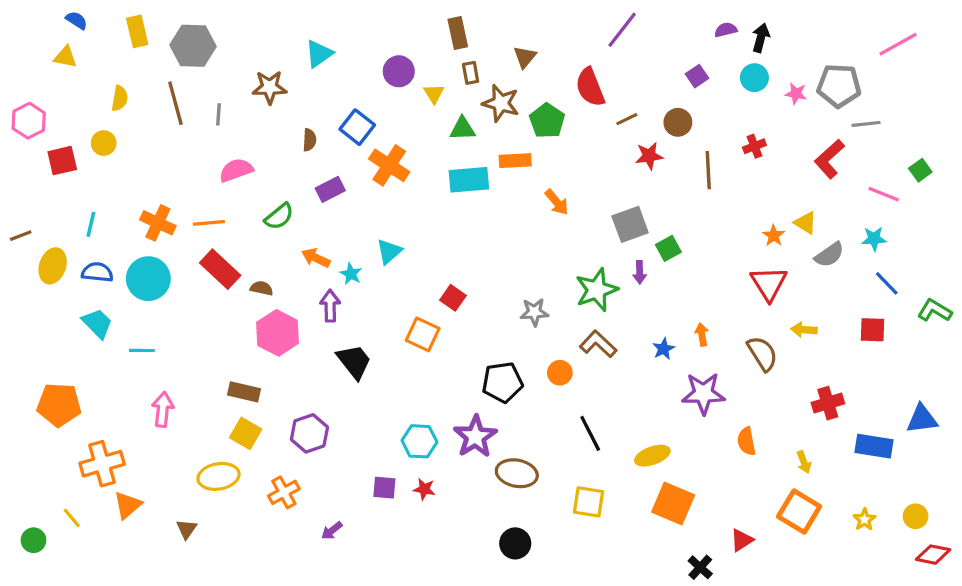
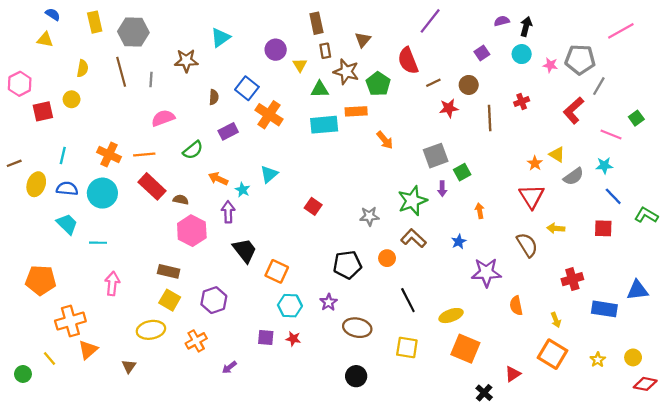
gray line: (866, 124) -> (599, 86), turned -54
orange square: (423, 334) -> (277, 271), moved
orange arrow: (702, 334) -> (480, 211), moved
purple star: (475, 437) -> (329, 302), size x0.6

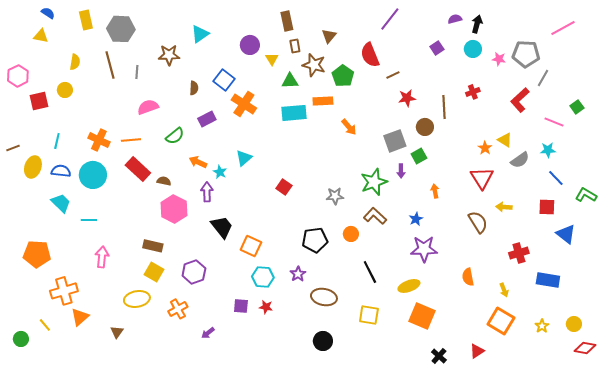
brown circle: (469, 85) -> (425, 127), moved
purple star: (486, 272) -> (424, 249), moved
blue triangle: (637, 290) -> (566, 234), moved, turned 45
red triangle: (513, 374) -> (477, 351), moved

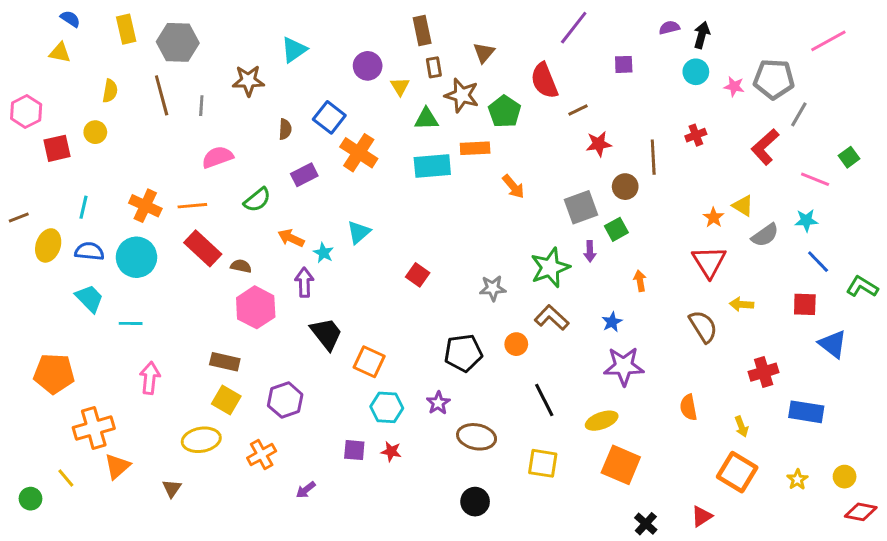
purple square: (437, 48) -> (624, 64), moved, turned 32

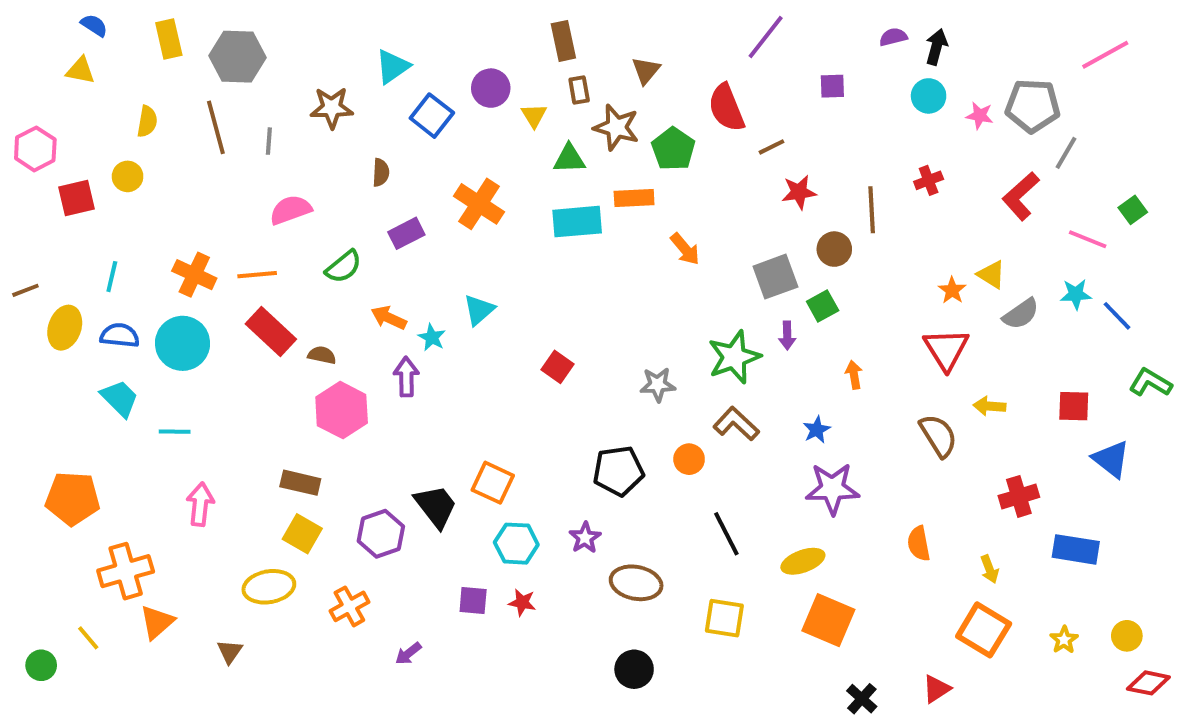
blue square: (329, 117) -> (432, 116), moved
blue line: (818, 262) -> (1117, 316), moved
black trapezoid: (326, 334) -> (436, 506), moved

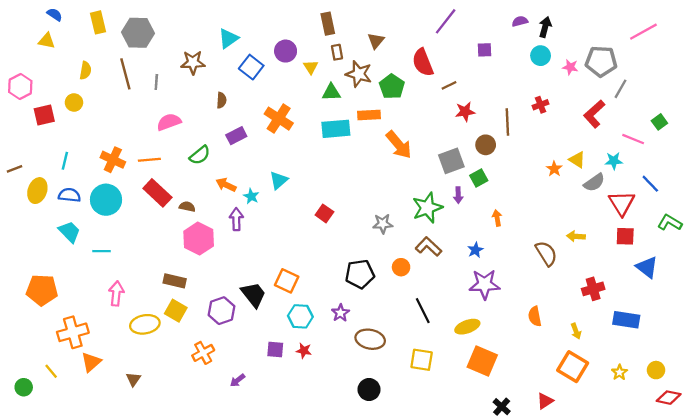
orange arrow: (685, 249) -> (399, 145), size x1.5
cyan star: (1076, 294) -> (614, 161), moved
red triangle: (946, 349) -> (622, 203), moved
yellow ellipse: (269, 587) -> (145, 324), moved

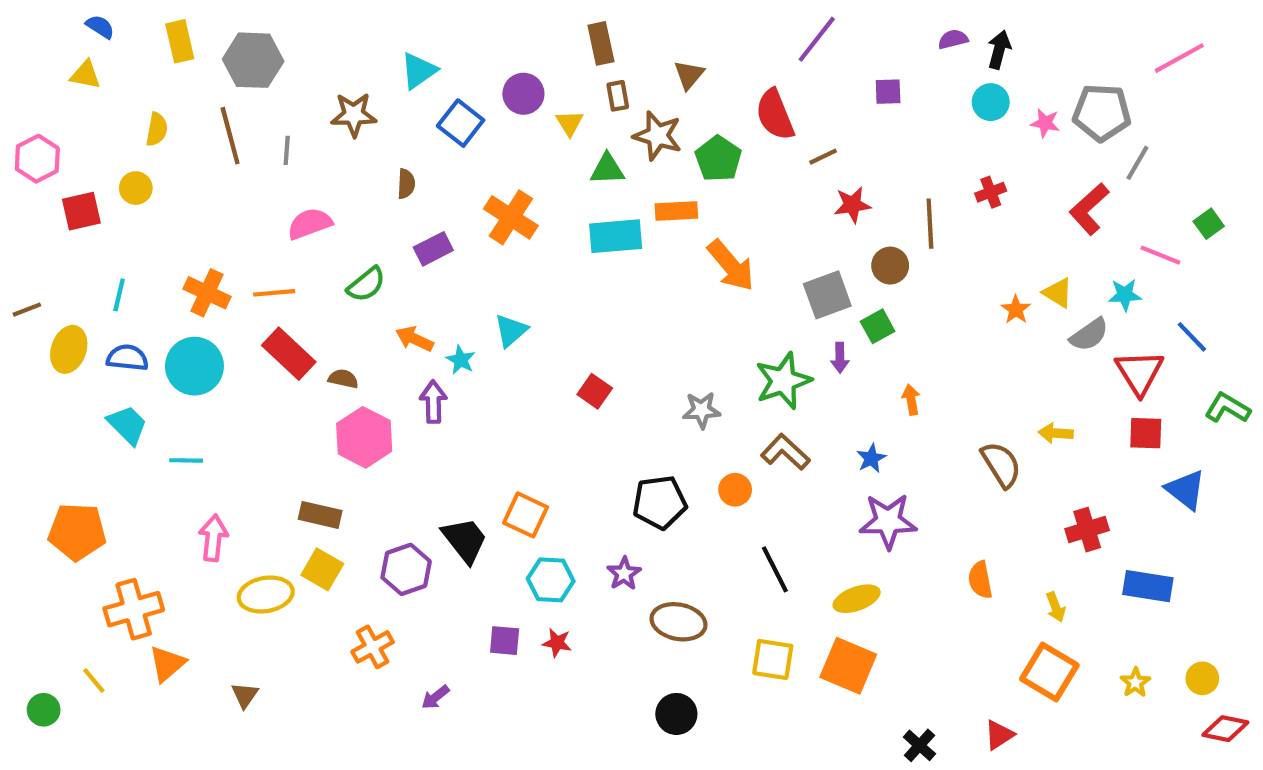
orange square: (482, 361) -> (848, 666), moved

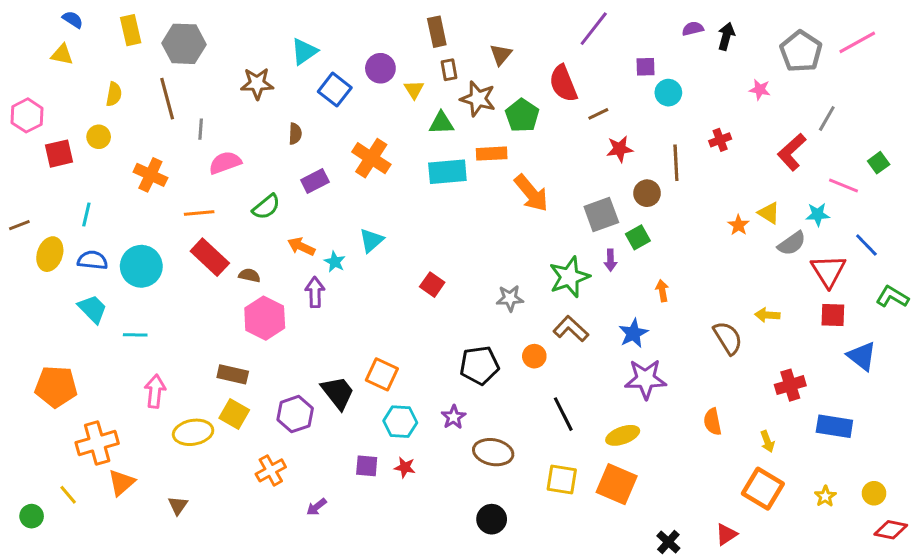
cyan circle: (991, 102) -> (668, 93), moved
gray pentagon: (1102, 113) -> (801, 51), moved, turned 30
gray line: (287, 150) -> (201, 129), moved
orange cross: (207, 293) -> (150, 175), moved
blue star: (871, 458) -> (633, 333), size x1.4

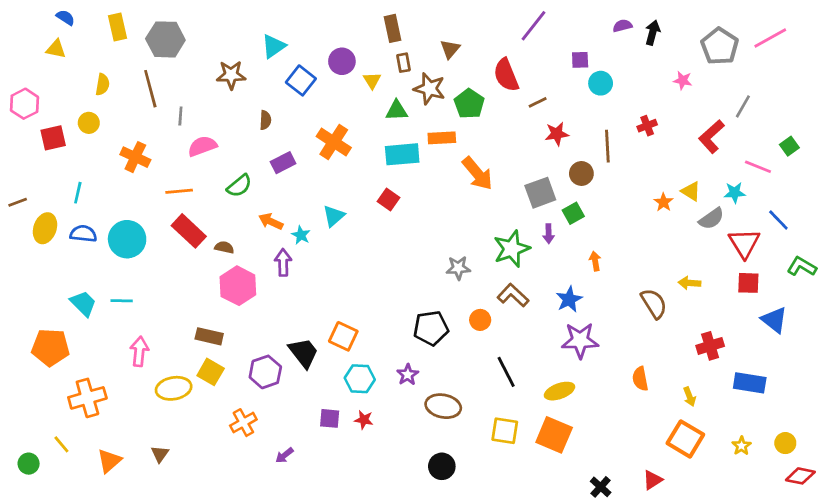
red square: (432, 285) -> (388, 199), moved
cyan trapezoid: (93, 309) -> (83, 303), moved
orange triangle: (121, 483) -> (109, 461), moved

